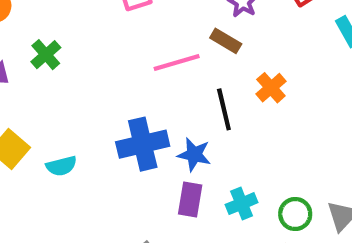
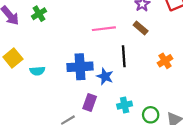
brown rectangle: (226, 41) -> (141, 28), moved
orange cross: (271, 88) -> (165, 61), moved
purple rectangle: (190, 200) -> (90, 103), moved

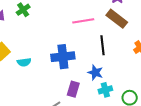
brown rectangle: (141, 28) -> (117, 19), size x1.5
blue star: (105, 76) -> (95, 73), moved

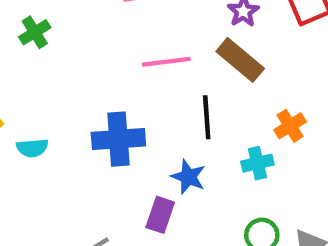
purple rectangle: (73, 89) -> (160, 215), moved
cyan cross: (105, 90) -> (257, 163), moved

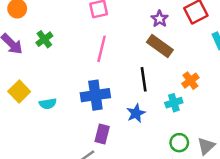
pink line: (166, 62) -> (102, 49), moved, turned -65
blue star: (188, 177) -> (136, 113), turned 30
purple rectangle: (160, 215) -> (102, 134), moved

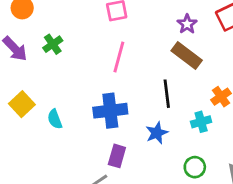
cyan semicircle: (48, 104) -> (55, 119), turned 77
green circle: (179, 143) -> (195, 167), moved

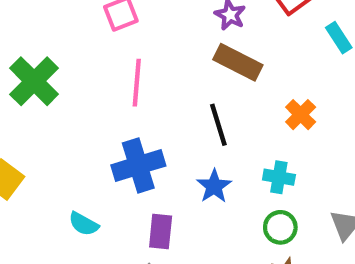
green cross: (53, 44) -> (34, 81), size x1.6
cyan semicircle: (55, 119) -> (84, 224), moved, turned -30
cyan cross: (201, 122) -> (279, 177), moved, turned 36

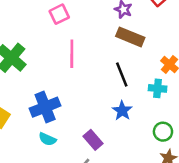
blue cross: (138, 165) -> (45, 107), moved
cyan cross: (279, 177) -> (158, 88), moved
purple rectangle: (161, 232) -> (93, 140), turned -42

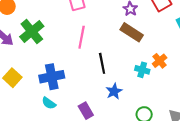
black line: (122, 74) -> (102, 63), moved
cyan cross: (158, 88) -> (142, 70), moved

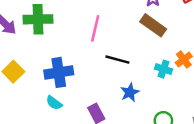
green cross: (32, 31) -> (38, 19), turned 35
black line: (102, 63) -> (117, 60), turned -66

